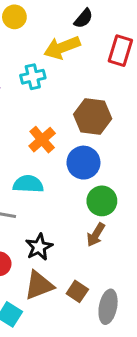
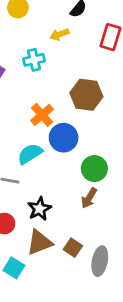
yellow arrow: (62, 48) -> (60, 34), size x0.6
blue circle: (83, 163) -> (64, 138), moved
cyan semicircle: (28, 184) -> (30, 154), turned -35

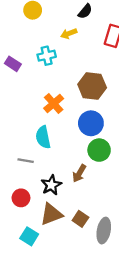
blue circle: (64, 138) -> (91, 123), moved
cyan semicircle: (30, 154) -> (43, 137), turned -70
brown arrow: (89, 198) -> (79, 173), moved

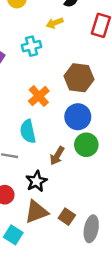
brown arrow: (79, 173) -> (57, 156), moved

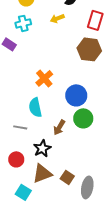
cyan cross: (32, 46) -> (23, 23), moved
brown hexagon: (79, 78) -> (89, 49), moved

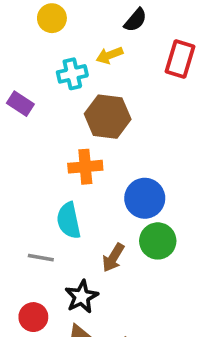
cyan cross: (23, 23) -> (72, 74), moved
brown hexagon: (89, 49) -> (108, 117), moved
orange cross: (44, 78) -> (85, 167), turned 36

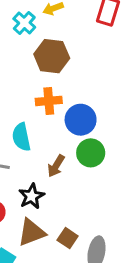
cyan cross: (72, 74) -> (24, 23), turned -35
orange cross: (85, 167) -> (49, 101), moved

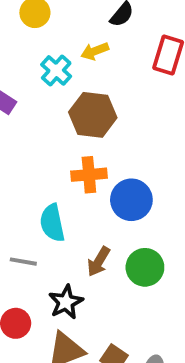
green circle: (91, 153) -> (145, 267), moved

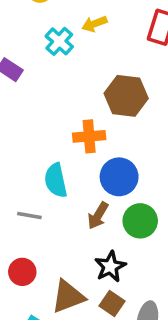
brown hexagon: (93, 115) -> (126, 96), moved
blue circle: (131, 200) -> (119, 177), moved
black star: (66, 302) -> (110, 267), moved

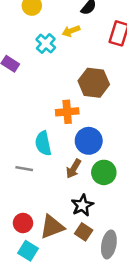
red circle: (22, 272) -> (23, 223), moved

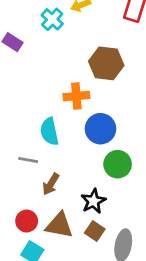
brown arrow: (74, 169) -> (51, 184), moved
brown triangle: (52, 227) -> (59, 225), turned 32

